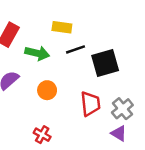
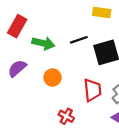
yellow rectangle: (62, 27) -> (102, 12), moved
red cross: (42, 135) -> (66, 116), moved

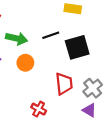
orange circle: (53, 77) -> (25, 63), moved

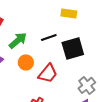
green arrow: (17, 38) -> (18, 40), turned -54
red trapezoid: (64, 84) -> (48, 73), moved, turned 45

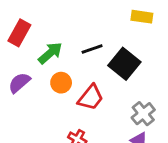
yellow rectangle: (69, 13) -> (142, 17), moved
black square: (73, 48) -> (124, 64), turned -35

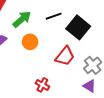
red trapezoid: (91, 97) -> (65, 56), moved

